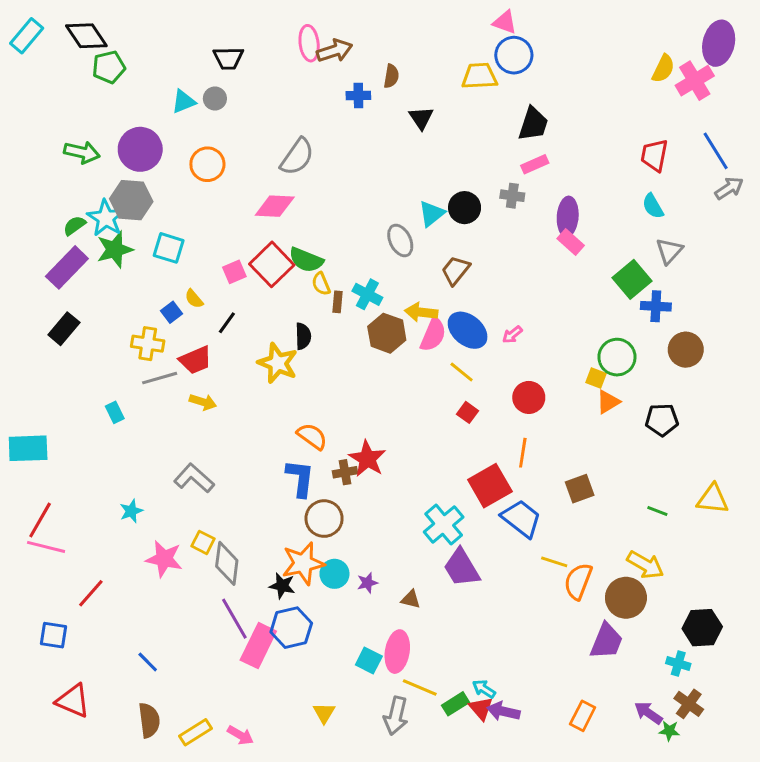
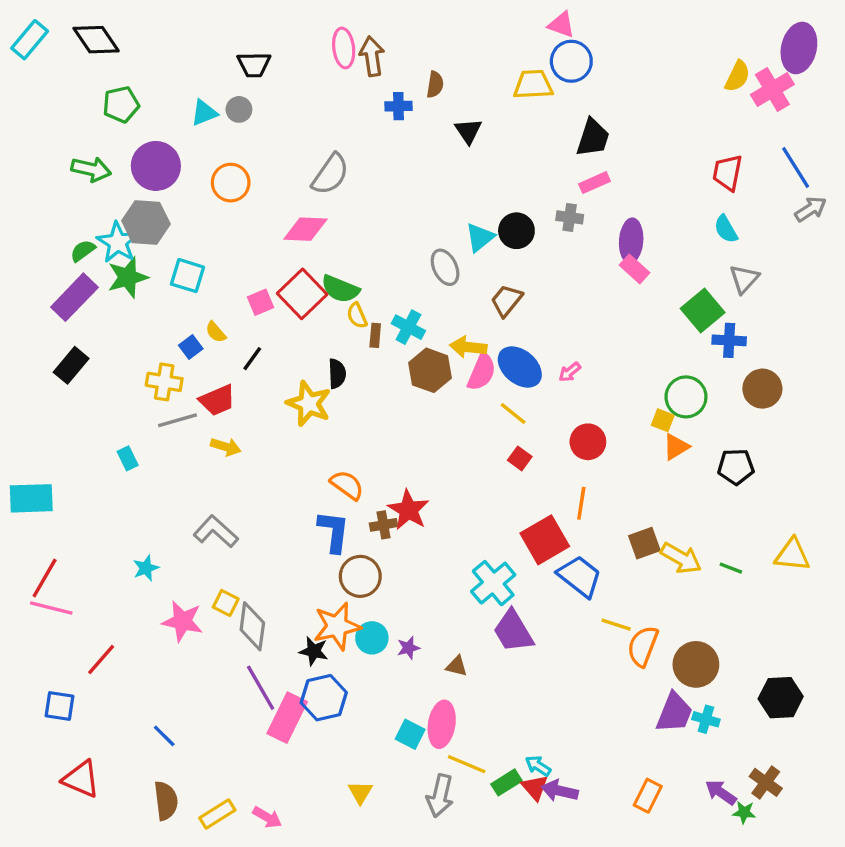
brown arrow: (334, 51) -> (372, 56), turned -80
green pentagon: (109, 67) -> (121, 104), moved
yellow arrow: (645, 565) -> (681, 558), moved
cyan cross: (678, 663) -> (706, 719), moved

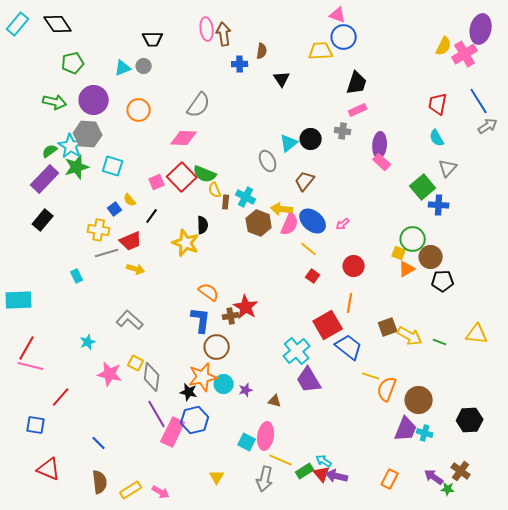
brown circle: (762, 389) -> (431, 257), moved

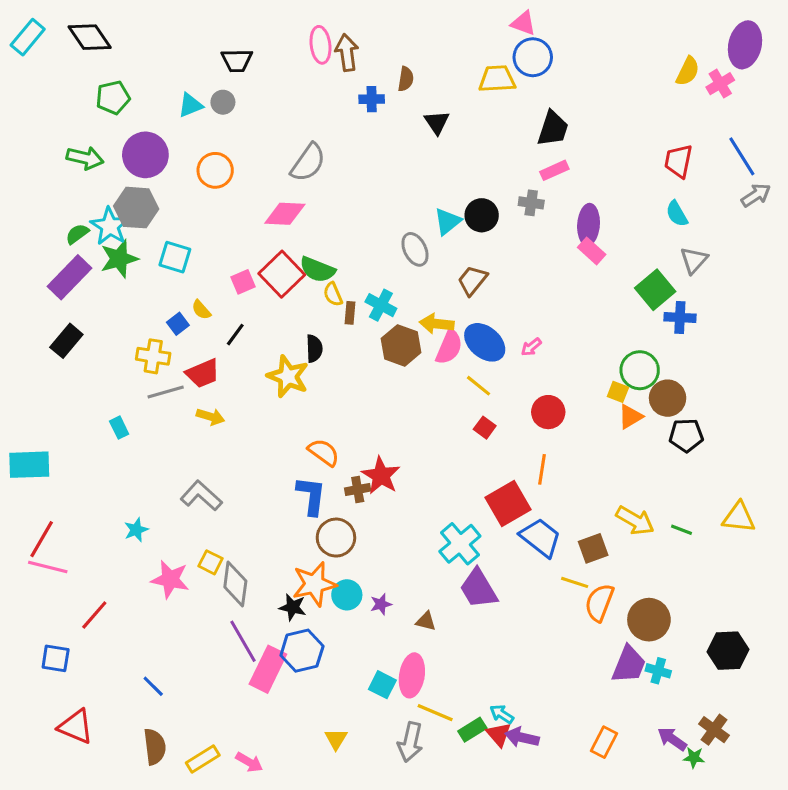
pink cross: (465, 54) -> (720, 84), size x0.7
brown square: (388, 327) -> (593, 548), moved

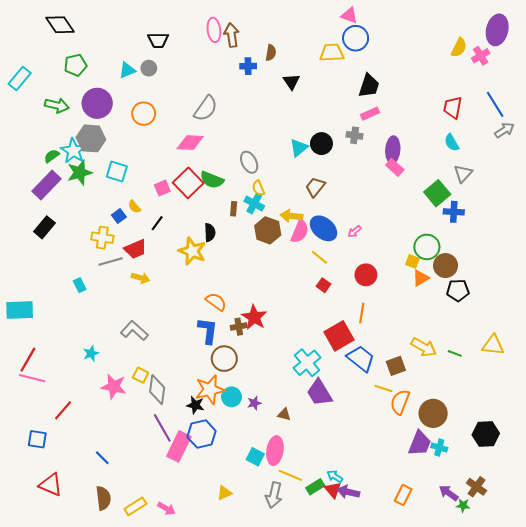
cyan rectangle: (28, 37) -> (20, 78), moved
gray ellipse: (415, 249) -> (249, 162), moved
yellow semicircle: (333, 294) -> (258, 188), moved
yellow triangle: (336, 739) -> (224, 493), turned 35

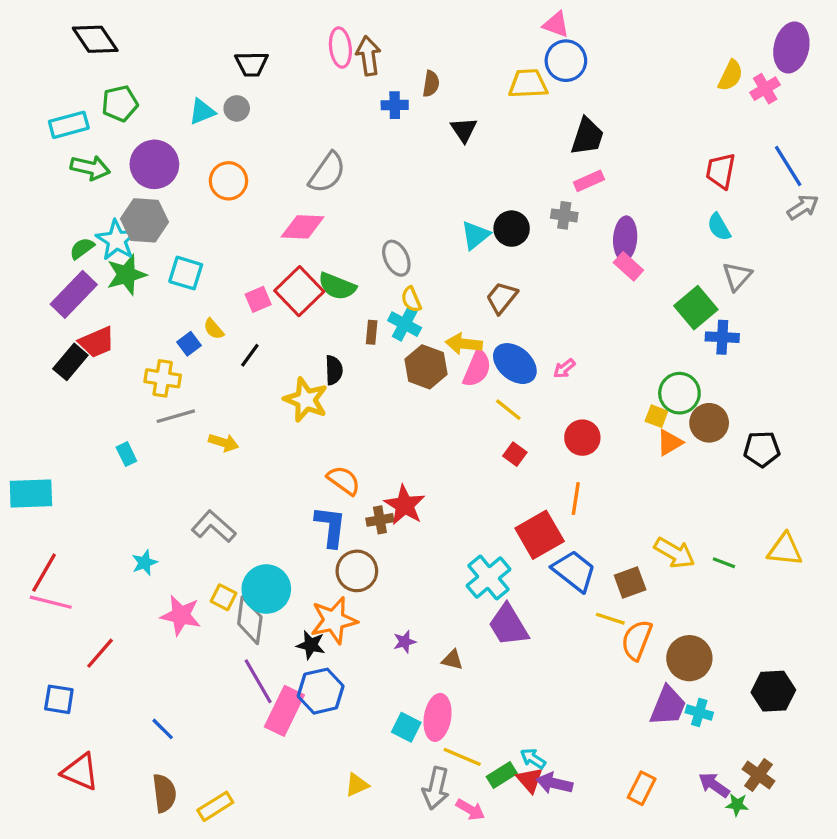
cyan rectangle: (20, 78) -> (69, 125), moved, turned 35
red trapezoid: (135, 249) -> (97, 342), moved
black pentagon: (458, 290) -> (762, 449), moved
cyan circle: (232, 397) -> (266, 589), moved, size x1.5
pink arrow: (166, 508) -> (470, 810), moved

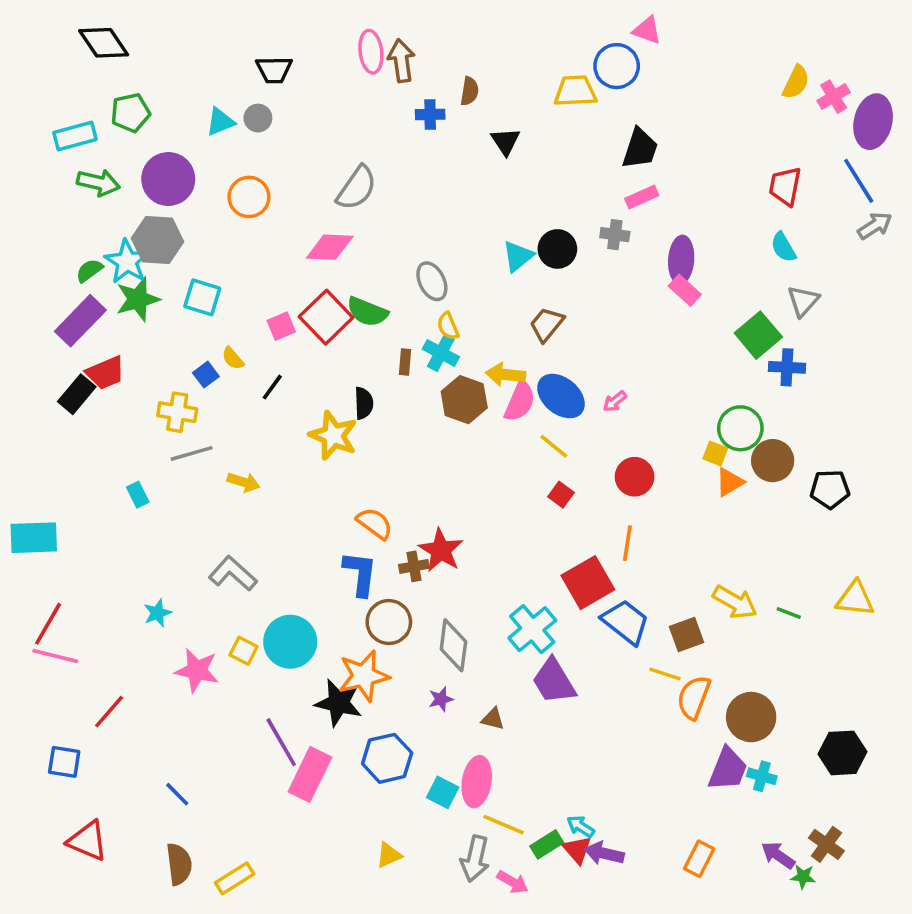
pink triangle: (556, 24) -> (647, 30), moved
purple ellipse: (791, 48) -> (873, 122), moved
gray diamond: (250, 620) -> (453, 645), moved
black star: (311, 645) -> (339, 703), size x1.5
blue hexagon: (321, 691) -> (387, 758), moved

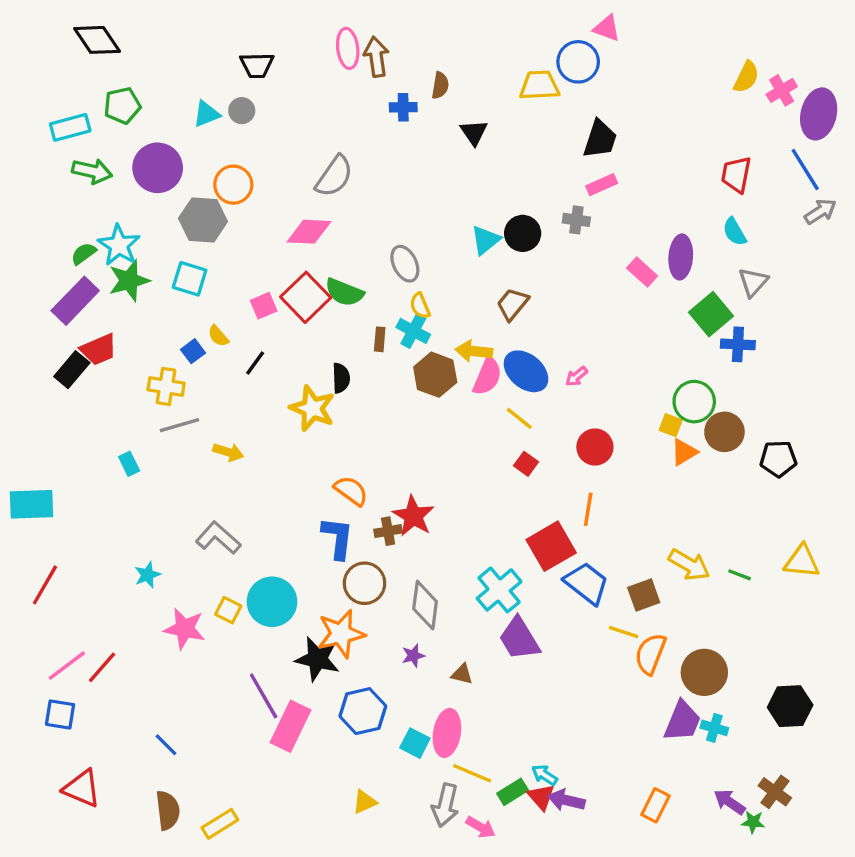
gray hexagon: (157, 240) -> (203, 220), moved
purple ellipse: (681, 260) -> (681, 257), moved
pink line: (55, 656) -> (67, 666), moved, turned -51

